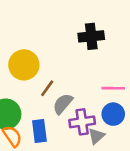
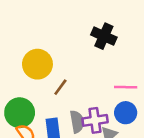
black cross: (91, 36) -> (104, 36), turned 30
gray semicircle: (63, 104) -> (77, 122), moved, turned 130

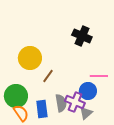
blue circle: (126, 113) -> (88, 91), moved
purple cross: (95, 120) -> (75, 102), turned 30

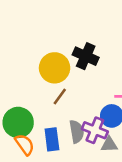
black cross: (82, 36) -> (86, 56), moved
yellow circle: (30, 58) -> (55, 68), moved
gray triangle: (86, 113) -> (109, 145), turned 40

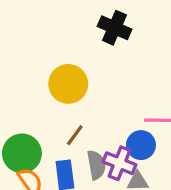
black cross: (86, 56) -> (115, 28), moved
brown line: (60, 96) -> (75, 135), moved

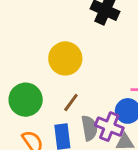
green circle: (22, 153) -> (26, 100), moved

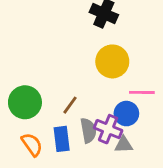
yellow circle: (65, 58) -> (112, 61), moved

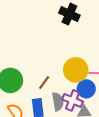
yellow circle: (112, 61) -> (76, 70), moved

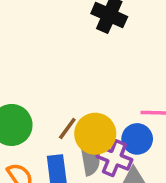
yellow circle: (76, 70) -> (95, 134), moved

